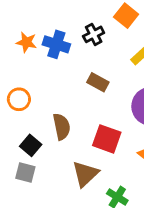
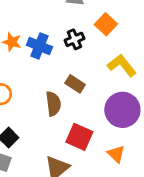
brown semicircle: (62, 127) -> (53, 104), moved

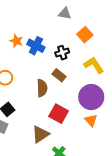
black cross: (74, 39) -> (62, 53), moved
orange triangle: (116, 154) -> (91, 120), moved

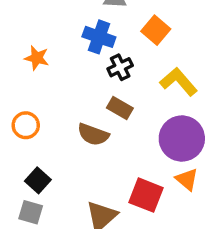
blue cross: (36, 46) -> (99, 37), moved
brown semicircle: (42, 88) -> (93, 134), turned 120
red square: (59, 114) -> (146, 195), moved

